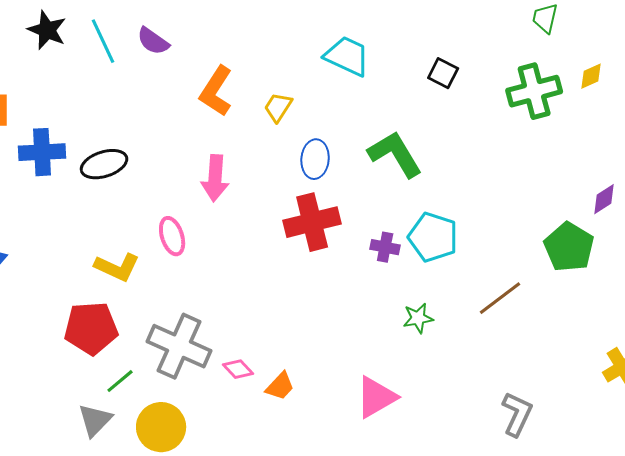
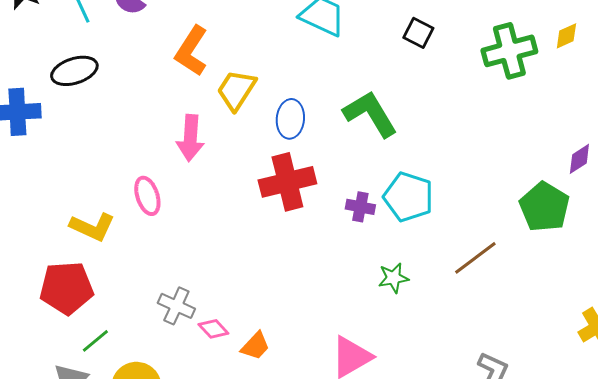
yellow trapezoid: (278, 107) -> (236, 90), moved, size x1.4
black ellipse: (104, 164) -> (74, 71), moved
gray cross: (179, 346) -> (176, 306), moved, size x0.6

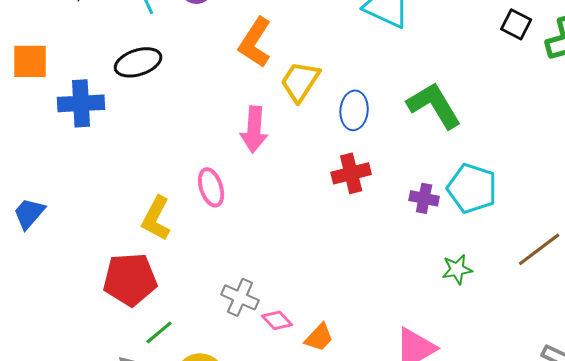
black square: (418, 33) -> (516, 24), moved
red cross: (287, 182) -> (351, 173), size x0.7
yellow L-shape: (92, 227) -> (156, 218), turned 93

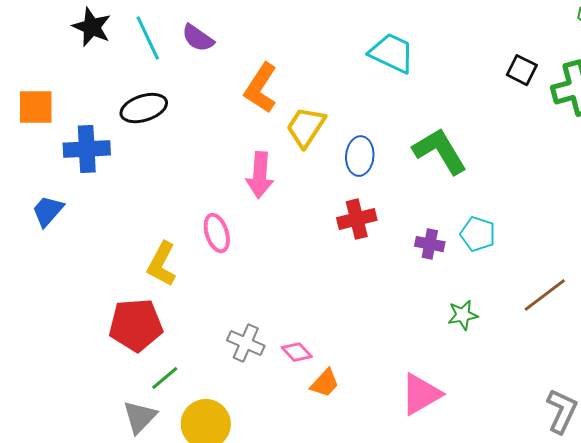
cyan pentagon: (472, 188) -> (478, 234), size x0.7
blue trapezoid: (29, 213) -> (48, 211), moved
pink diamond: (277, 320) -> (297, 352), moved

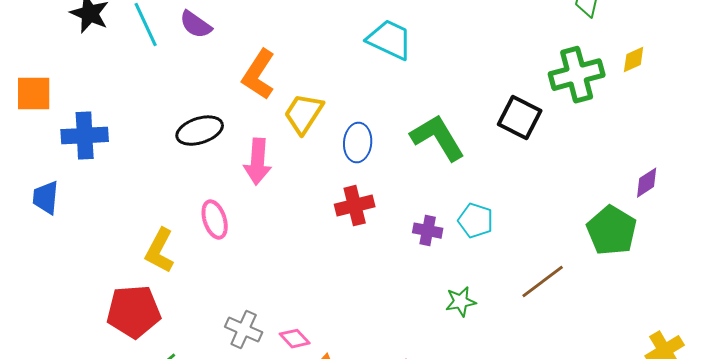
black square: (522, 70) -> (520, 118), moved, size x1.4
black ellipse: (144, 108) -> (200, 131), moved
blue trapezoid: (48, 211) -> (46, 198), turned -36

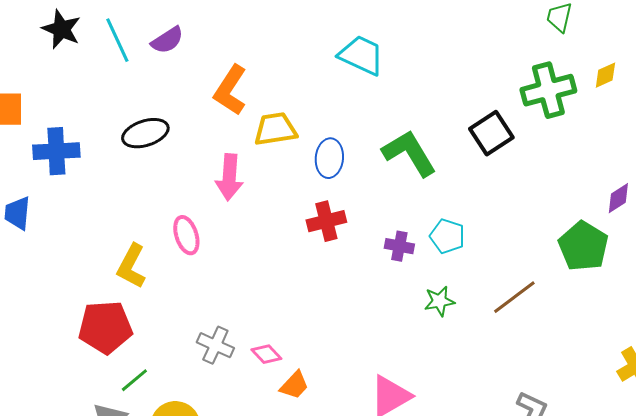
purple semicircle: (196, 25) -> (167, 40), turned -68
yellow trapezoid: (304, 114) -> (275, 129), turned 48
black square: (520, 118) -> (491, 133), turned 30
black ellipse: (200, 131) -> (145, 133), moved
green star: (461, 302) -> (439, 301), moved

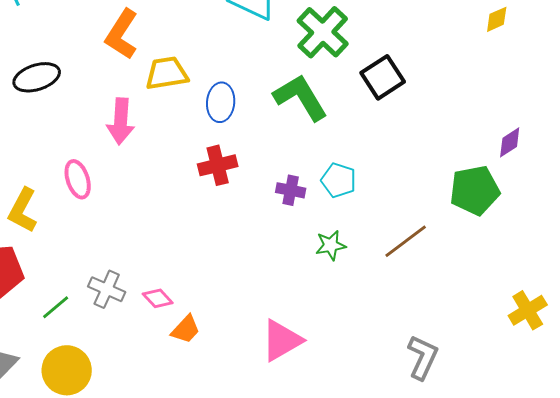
green cross: (548, 90) -> (323, 32), moved, turned -32
green pentagon: (583, 246) -> (475, 190), turned 30
green line: (134, 380) -> (56, 307), moved

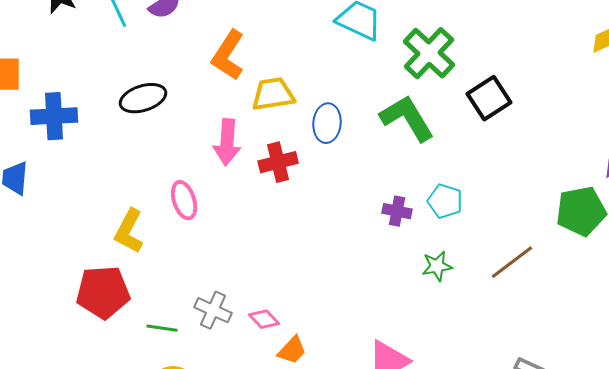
red cross: (218, 165) -> (278, 162), moved
green line: (56, 307) -> (162, 328), turned 48

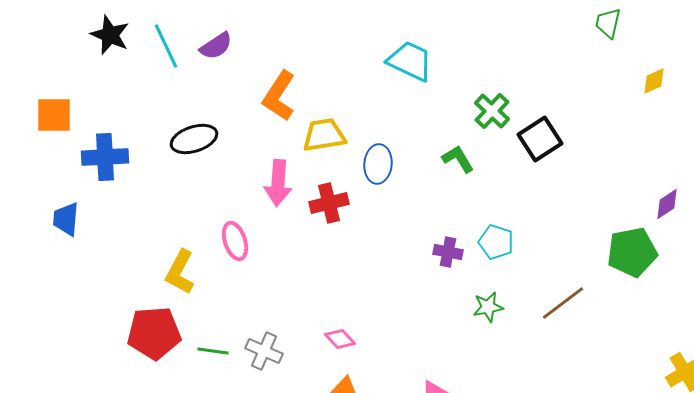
green cross: (429, 53) -> (492, 111), moved, size x0.7
green L-shape: (407, 118) -> (458, 159), size x0.6
pink diamond: (264, 319) -> (340, 339), moved
green line: (162, 328) -> (213, 351), moved

